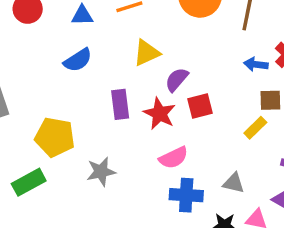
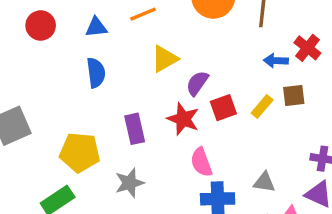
blue semicircle: (78, 60) -> (96, 73), turned -60
purple rectangle: (120, 104) -> (135, 129), moved
yellow rectangle: (255, 128) -> (262, 107), moved
pink semicircle: (174, 158) -> (201, 162), turned 100

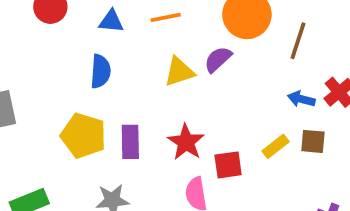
purple semicircle: (197, 83) -> (218, 59), moved
red square: (223, 108) -> (228, 165), moved
yellow pentagon: (80, 152) -> (83, 136), moved

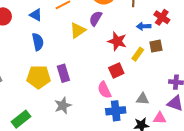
blue triangle: (111, 21) -> (36, 15), turned 40
red star: (186, 142) -> (117, 41), moved

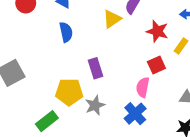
yellow pentagon: (39, 77) -> (69, 92), moved
pink semicircle: (104, 90) -> (143, 87), turned 36
blue cross: (116, 111) -> (135, 114), moved, turned -36

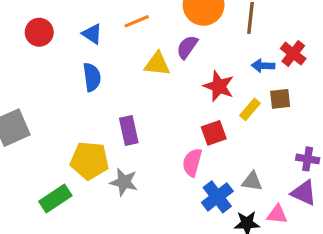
yellow triangle: (112, 19) -> (157, 64), turned 36
gray star: (95, 105) -> (124, 182), turned 30
blue cross: (135, 114) -> (217, 197), moved

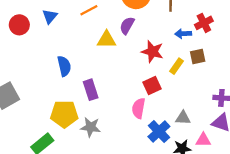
blue triangle: (92, 34) -> (50, 16), moved, turned 42
red cross: (293, 54) -> (204, 23), turned 30
blue semicircle: (92, 77) -> (64, 66), moved

